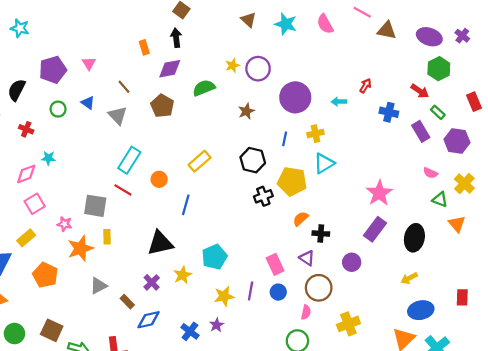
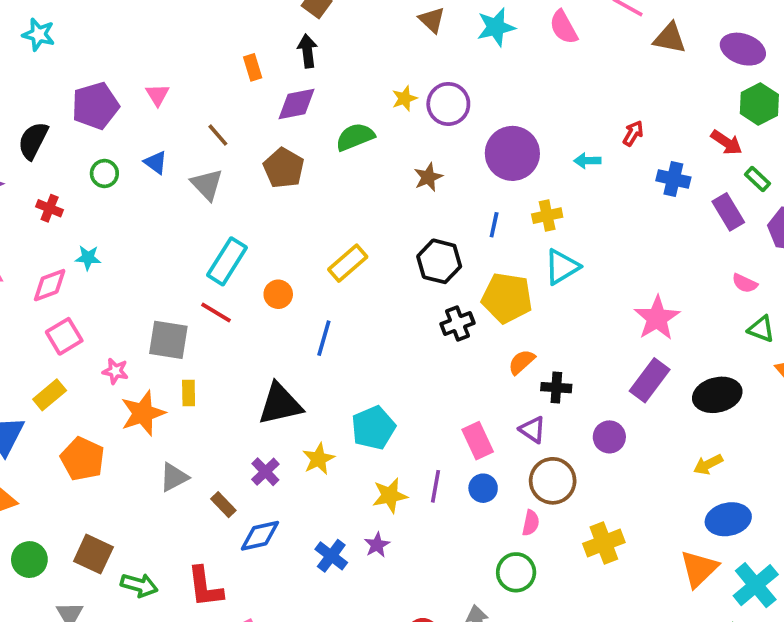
cyan star: (286, 24) -> (496, 27), turned -30
black ellipse: (414, 238) -> (717, 395), turned 65

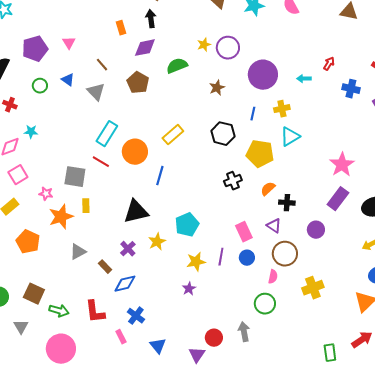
orange circle: (278, 294) -> (135, 152), size x1.6
black cross: (457, 324) -> (233, 181), moved
blue cross: (331, 556) -> (136, 316), moved

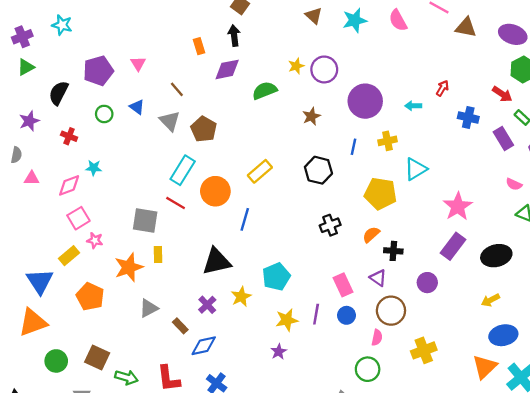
brown pentagon: (138, 83) -> (204, 129), moved
cyan triangle: (290, 137) -> (416, 169), moved
yellow pentagon: (260, 154) -> (380, 194), moved
pink star: (46, 194) -> (95, 240), moved

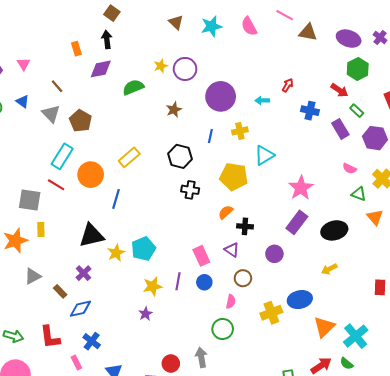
black cross: (330, 225) -> (190, 190), moved, turned 30
yellow star: (241, 297) -> (116, 253), moved
brown circle: (391, 311) -> (243, 278), size x0.7
blue ellipse: (503, 335) -> (300, 300), moved

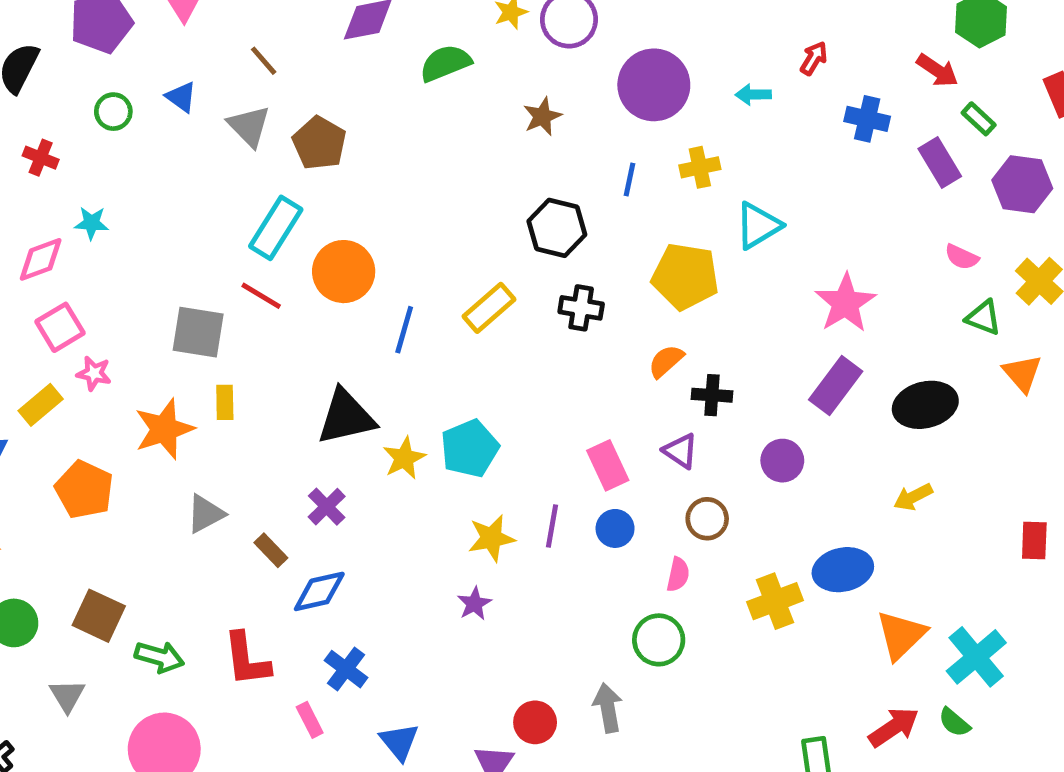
yellow rectangle: (129, 157) -> (489, 308), moved

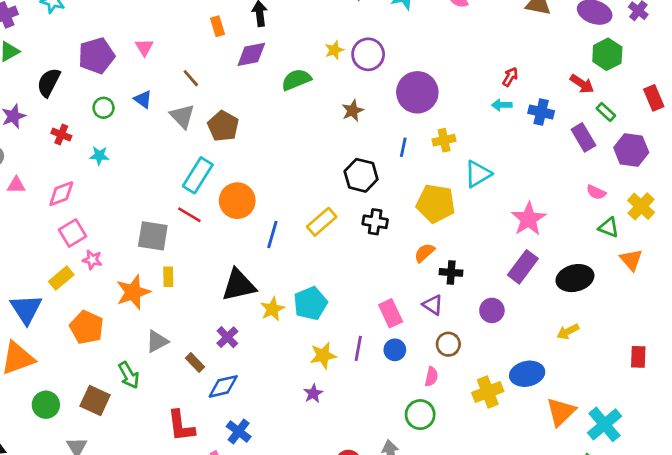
cyan arrow: (753, 95) -> (502, 105), moved
cyan star: (92, 223) -> (99, 156), moved
green arrow: (159, 657) -> (129, 375), moved, turned 44

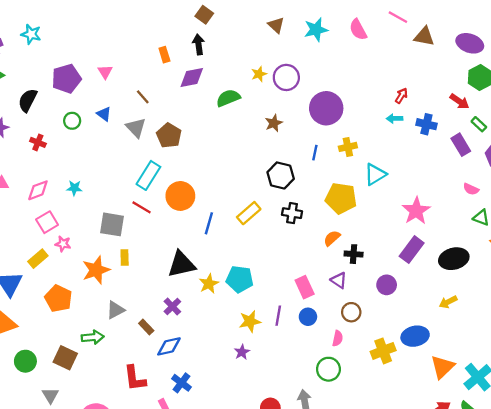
cyan star: (99, 156) -> (74, 188), moved
cyan pentagon: (310, 303) -> (240, 279), turned 30
green arrow: (129, 375) -> (93, 337), turned -65

